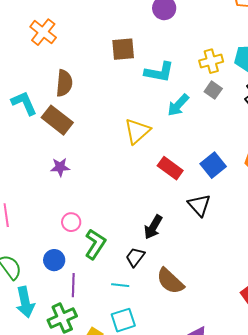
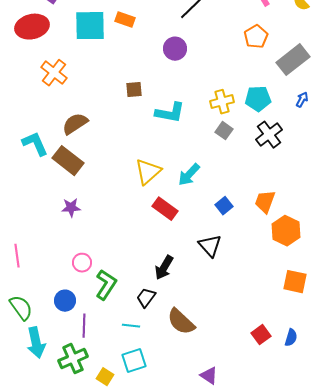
brown square: (123, 49) -> (134, 90), size x0.7
brown semicircle: (64, 83) -> (75, 124), turned -128
cyan arrow: (178, 105) -> (189, 175), moved
blue square: (213, 165) -> (224, 206), size x0.7
red rectangle: (170, 168) -> (165, 209), moved

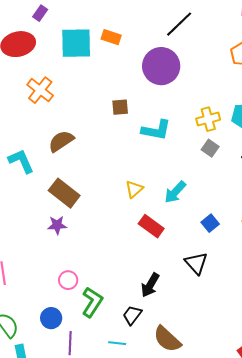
purple circle: (175, 49) -> (161, 66), size x1.6
brown rectangle: (68, 161) -> (64, 193), moved
yellow triangle: (148, 172) -> (134, 189), size x0.7

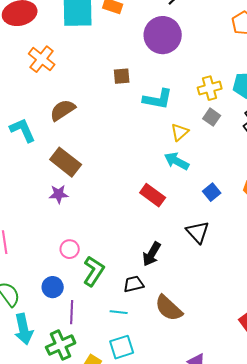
yellow triangle: (134, 189) -> (180, 132), moved
cyan arrow: (175, 192) -> (177, 161), turned 75
black trapezoid: (132, 315) -> (134, 284), turned 40

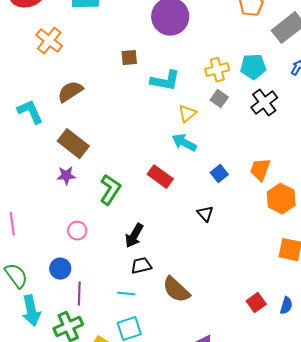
black triangle: (198, 232) -> (205, 214), size x0.7
black arrow: (152, 254) -> (134, 236), moved
green L-shape: (94, 271) -> (110, 190), moved

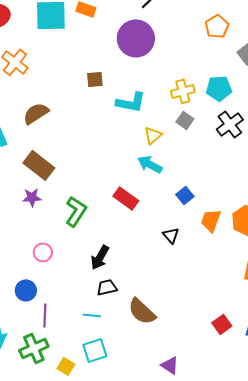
orange trapezoid: (260, 170) -> (211, 220), moved

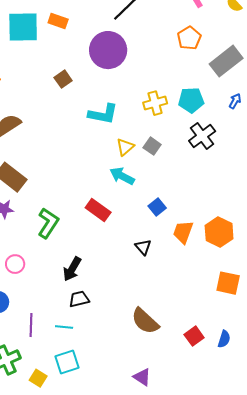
brown square: (95, 79) -> (63, 79), moved, turned -30
gray square: (185, 120) -> (152, 146), moved
brown semicircle: (142, 311) -> (145, 321), moved
purple line: (45, 315) -> (31, 325), moved

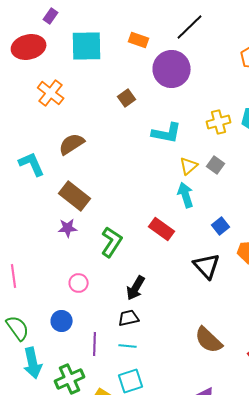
orange rectangle: (58, 21) -> (139, 40), moved
cyan arrow: (122, 176) -> (186, 195), turned 45
black triangle: (143, 247) -> (207, 266), size x1.6
black trapezoid: (79, 299) -> (129, 318), moved

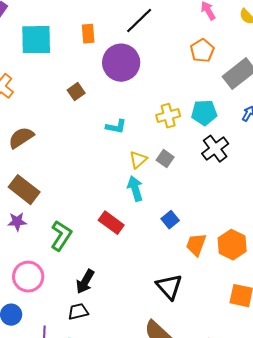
orange rectangle: (139, 40) -> (88, 34), turned 66
cyan L-shape: (167, 133) -> (116, 127), size x0.7
black triangle: (207, 266) -> (169, 287), moved
pink circle: (79, 283) -> (28, 277), size x1.6

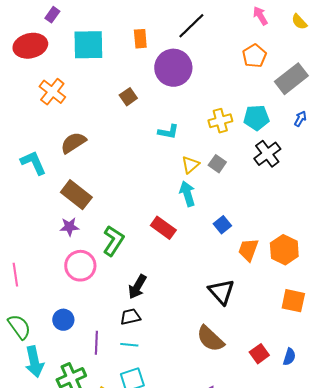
pink circle: (28, 277) -> (80, 266), moved

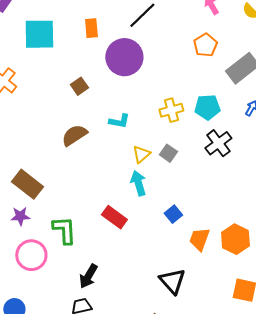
brown semicircle: (73, 143) -> (74, 135), moved
green L-shape: (113, 241) -> (64, 230), turned -36

